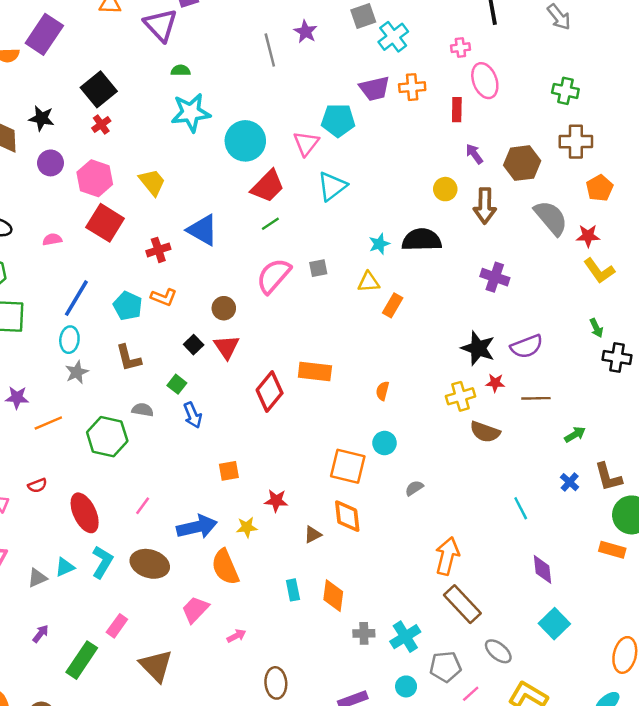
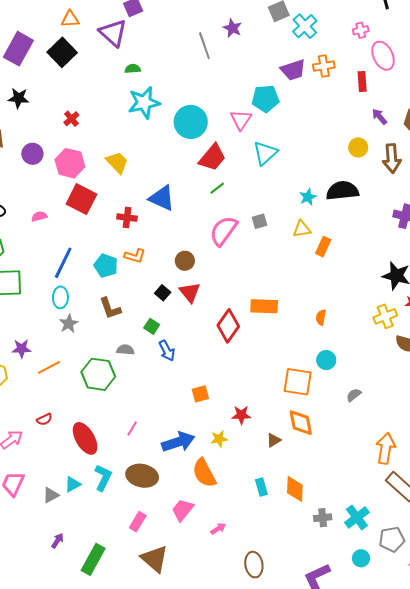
black square: (99, 89) -> (62, 52), moved
black star: (41, 118) -> (18, 98), moved
red cross: (158, 250) -> (127, 218), turned 30
pink rectangle: (117, 626) -> (138, 522), moved

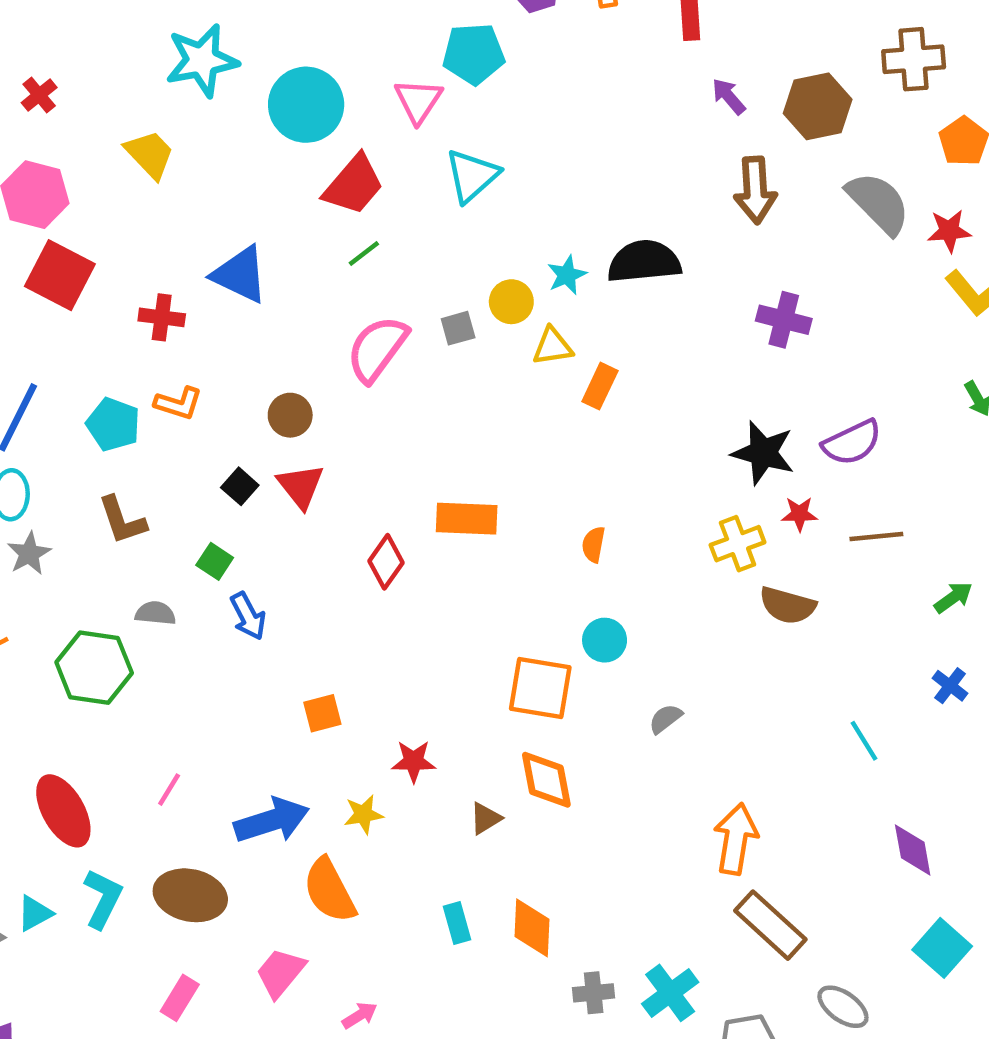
yellow circle: (358, 147) -> (511, 302), moved
yellow trapezoid: (117, 162) -> (150, 154), moved
red diamond: (228, 326) -> (386, 562), size x0.7

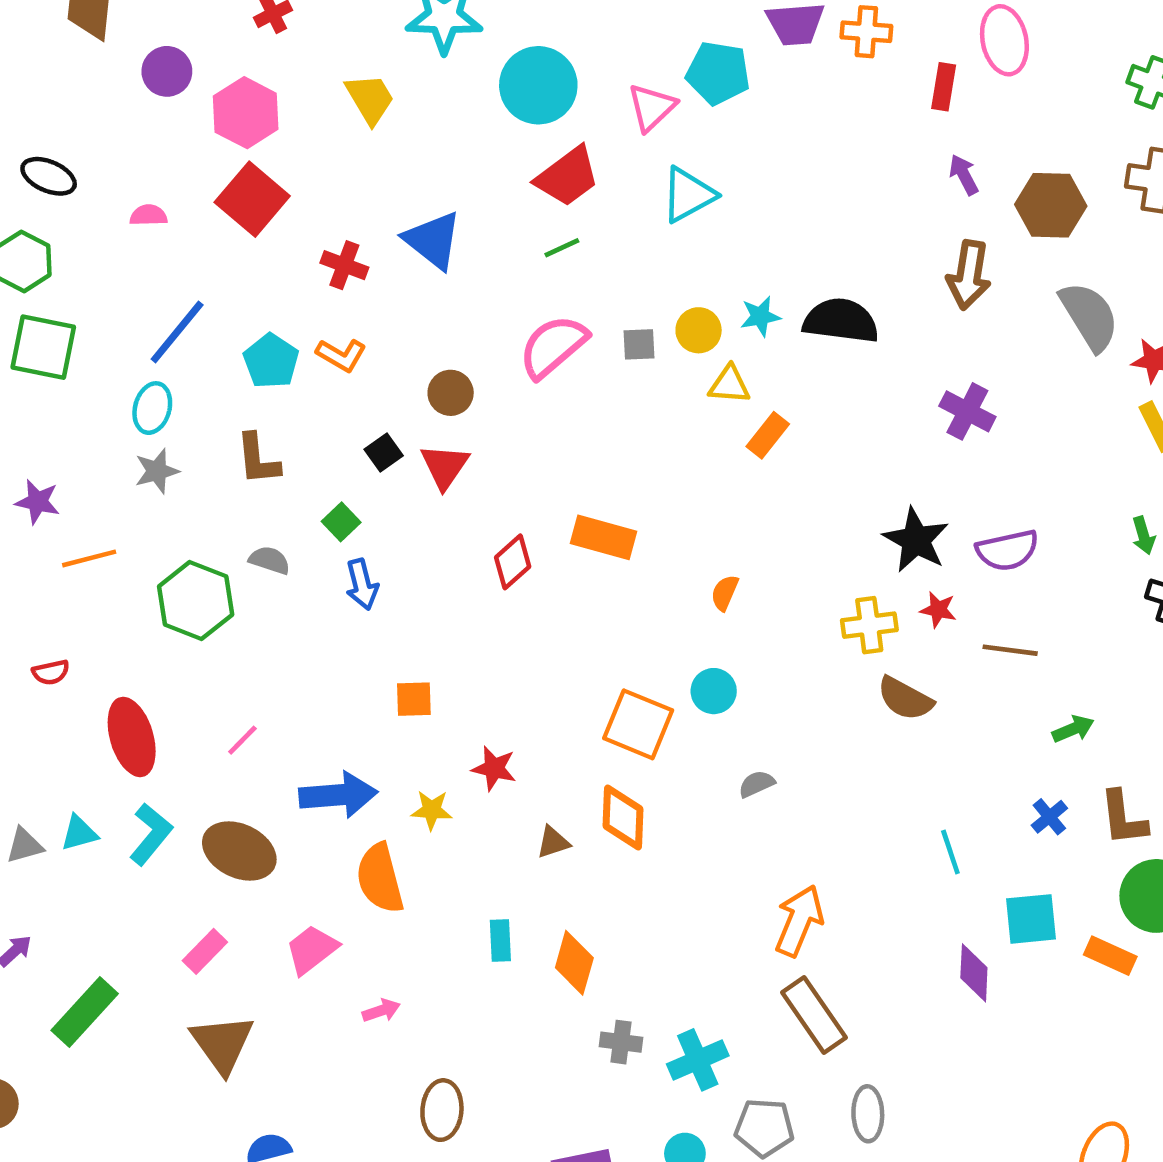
cyan square: (942, 948) -> (1031, 919), moved, turned 30
gray ellipse: (843, 1007) -> (868, 1114), turned 40

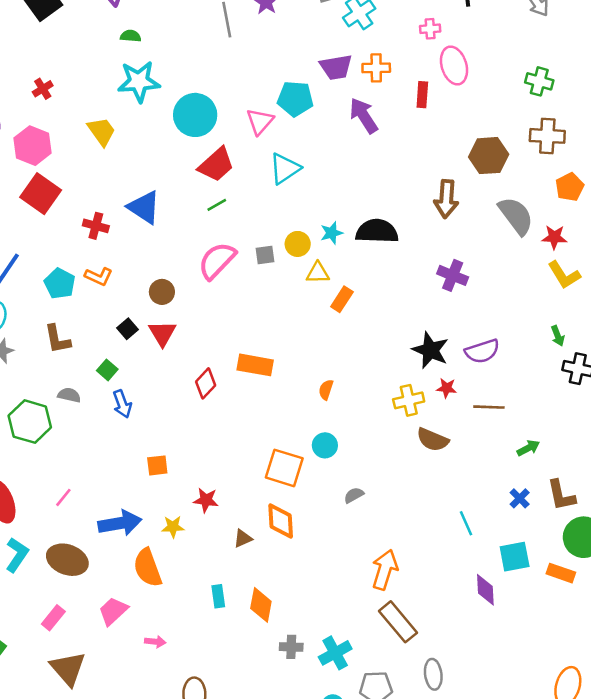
purple arrow: (964, 175) -> (364, 116), moved, size x1.6
pink arrow: (381, 1011) -> (155, 642), turned 30

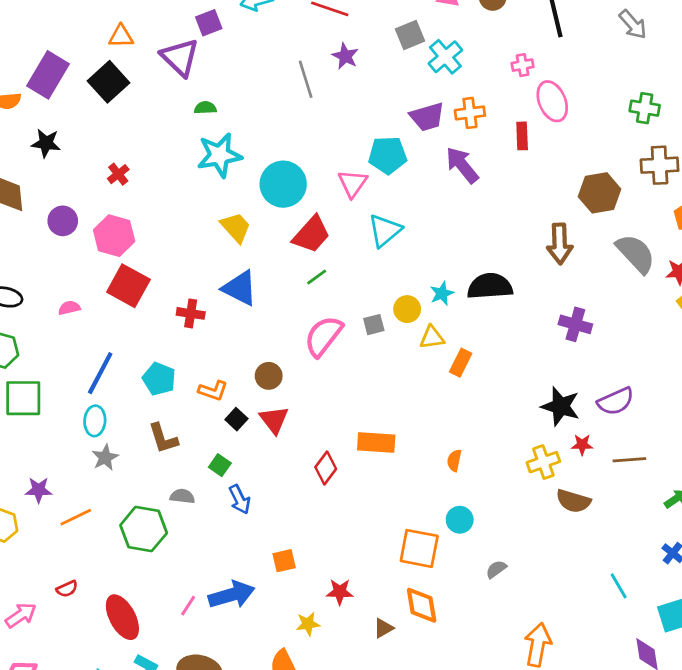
yellow trapezoid: (101, 131) -> (236, 227), moved
orange L-shape: (99, 276) -> (213, 391), moved
blue arrow: (120, 523) -> (232, 595), moved

